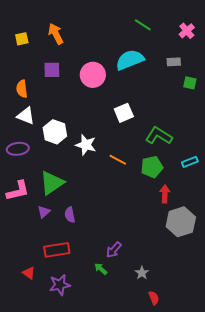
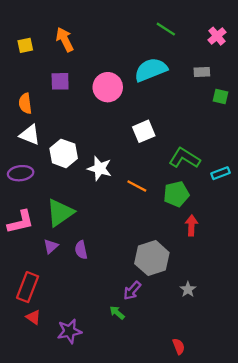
cyan rectangle: (190, 162) -> (220, 173), moved
gray hexagon: (181, 222) -> (152, 258), moved
red rectangle: (57, 250) -> (28, 287), moved, turned -60
gray star: (142, 273) -> (188, 289), moved

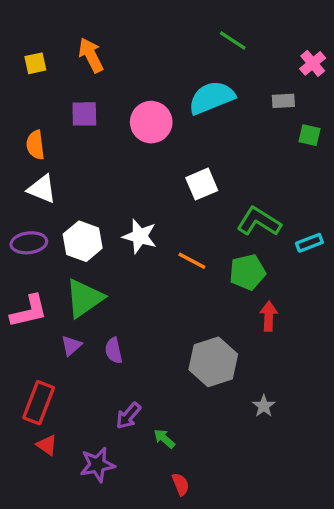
pink cross: (217, 36) -> (313, 63), moved
white hexagon: (64, 153) -> (83, 241), moved
purple arrow: (132, 291) -> (128, 416), moved
red semicircle: (179, 346) -> (181, 484), moved

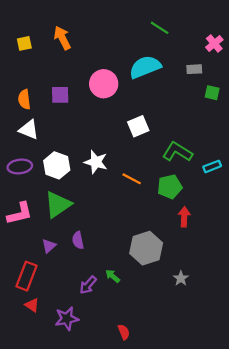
purple square: (84, 114) -> (60, 95), moved
purple triangle: (71, 346) -> (49, 246), moved
green arrow: (164, 439) -> (113, 276), moved

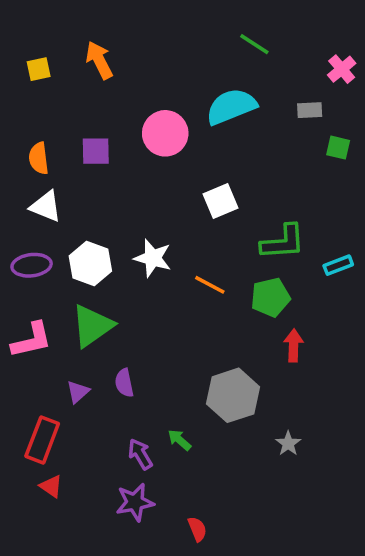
green L-shape: (177, 152) -> (283, 242), turned 144
purple arrow: (88, 285) -> (140, 454), turned 108
purple star: (67, 319) -> (135, 502), moved

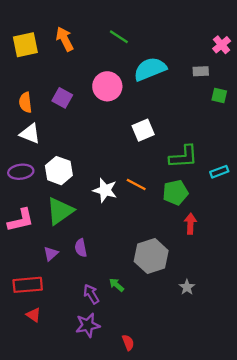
green line: (254, 44) -> (119, 37), moved
yellow square: (39, 69) -> (25, 45), size x1.6
purple square: (96, 151) -> (62, 98), turned 30
white star: (153, 258) -> (105, 190), moved
red rectangle: (42, 440) -> (28, 285), turned 64

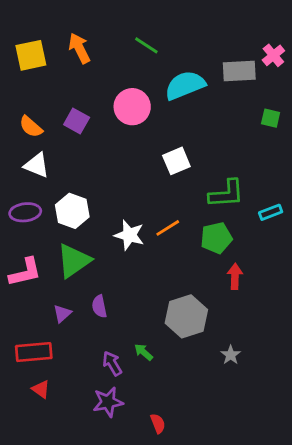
gray rectangle: (201, 71) -> (239, 71), moved, size x1.6
orange semicircle: (25, 102) -> (31, 127), turned -42
orange line: (136, 184) -> (168, 228), turned -60

